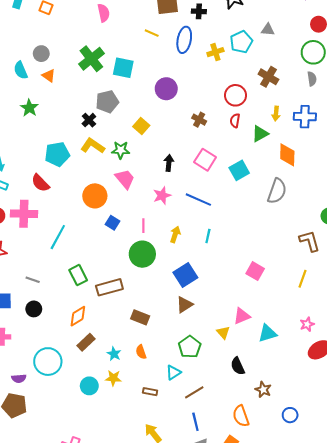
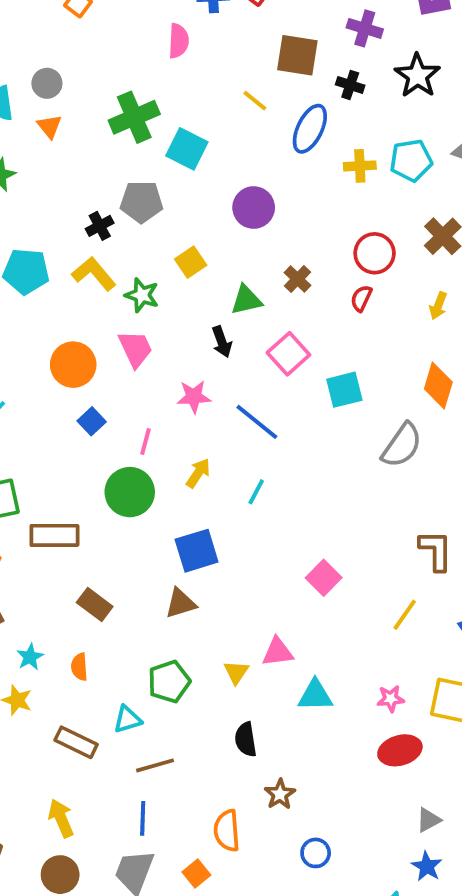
green triangle: (260, 134) -> (246, 300), moved
black arrow: (169, 163) -> (222, 342), turned 140
brown rectangle: (150, 392) -> (76, 742), size x1.5

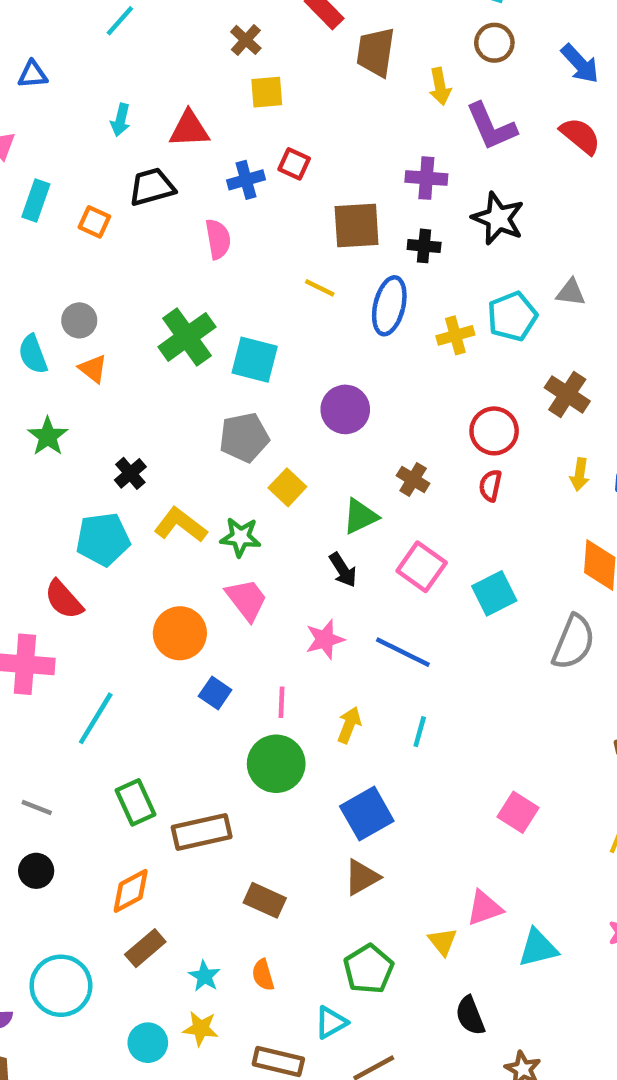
gray pentagon: (142, 202) -> (244, 437), moved
black cross: (100, 226) -> (130, 473), moved

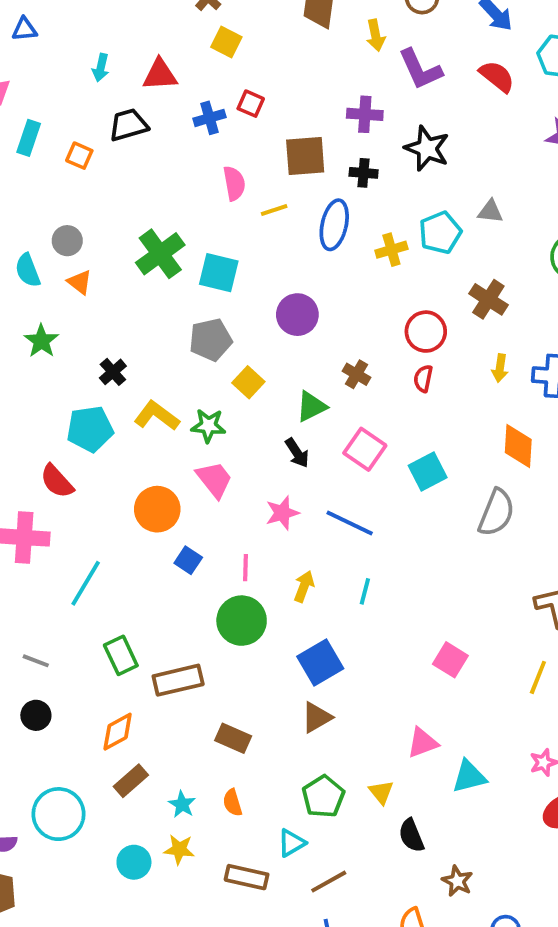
yellow square: (267, 92) -> (226, 42), turned 32
pink semicircle: (218, 239) -> (234, 183), moved
yellow line: (320, 288) -> (274, 210), turned -44
yellow triangle: (443, 942) -> (381, 792), moved

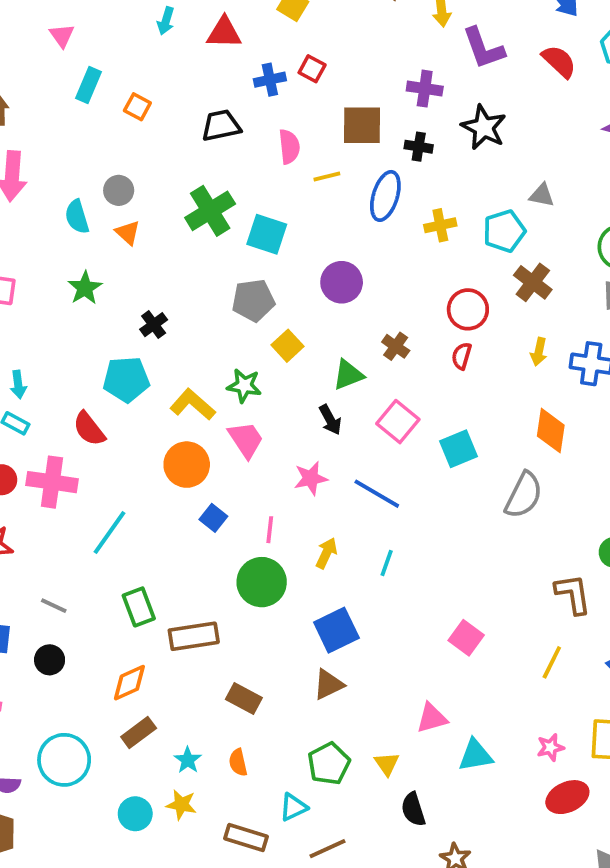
black trapezoid: (128, 125) -> (221, 126), moved
cyan pentagon: (440, 233) -> (504, 231), moved
yellow L-shape: (157, 416) -> (193, 404), moved

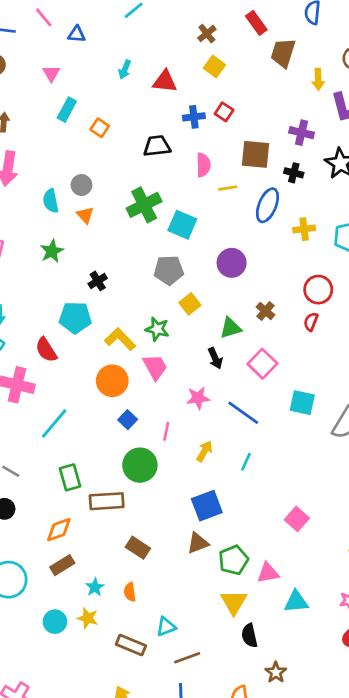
cyan square: (459, 449) -> (302, 403), moved, turned 30
green circle: (262, 582) -> (140, 465), moved
green pentagon: (329, 764) -> (233, 560), moved
yellow triangle: (387, 764) -> (234, 602), size x1.5

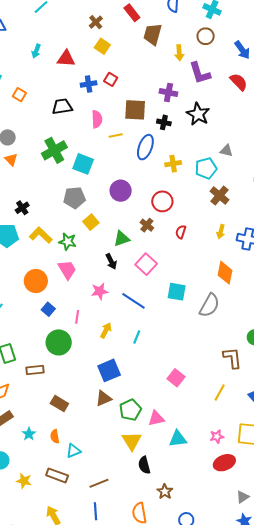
red circle: (318, 290) -> (162, 201), moved
yellow L-shape: (120, 339) -> (41, 235), moved
brown rectangle: (107, 501) -> (35, 370), size x0.7
yellow star: (88, 618) -> (24, 481), moved
cyan triangle: (166, 627) -> (74, 451), moved

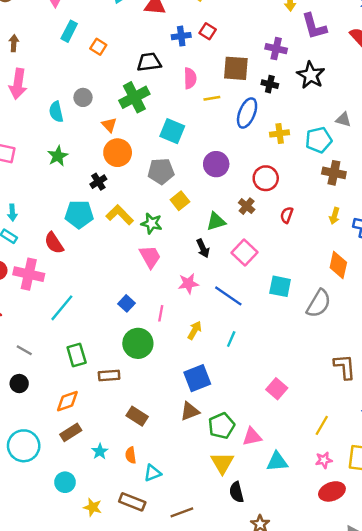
green cross: (54, 150) -> (134, 97), moved
orange triangle: (11, 160) -> (109, 125), moved
brown cross: (219, 196) -> (334, 173), turned -30
orange circle: (36, 281) -> (118, 153), moved
yellow line: (220, 393) -> (322, 425), moved

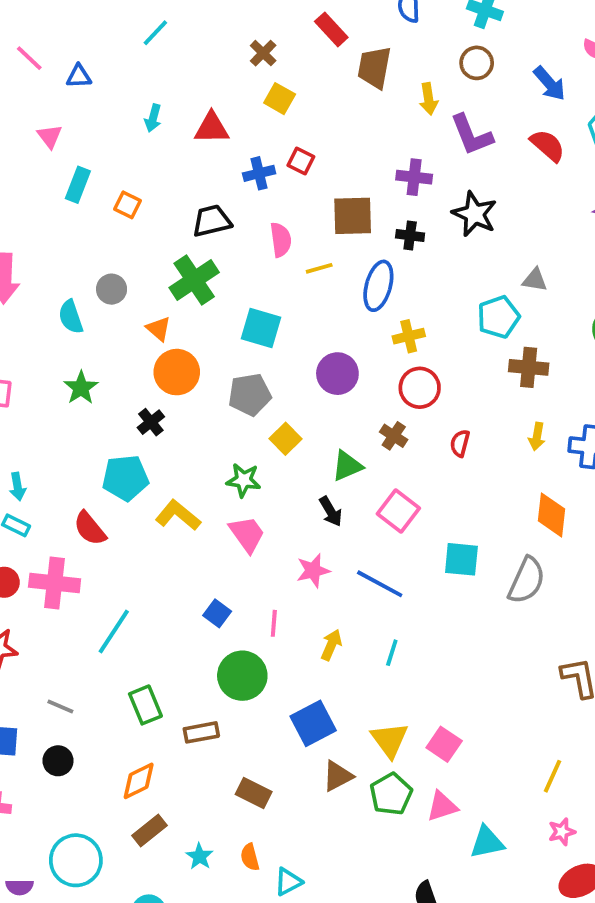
yellow cross: (280, 133) -> (409, 336), moved
yellow L-shape: (120, 215) -> (178, 515), moved
blue square: (197, 378) -> (313, 723), moved
pink square: (277, 389) -> (444, 744), moved
yellow triangle: (222, 463) -> (390, 740), moved

